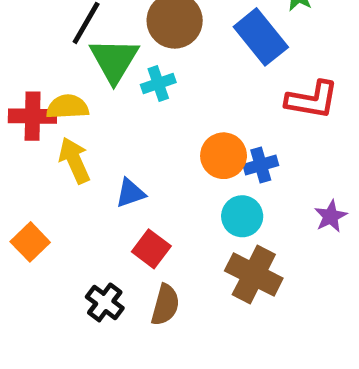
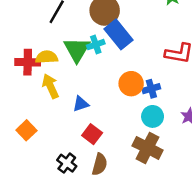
blue rectangle: (261, 37) -> (118, 34), moved
green triangle: (114, 60) -> (77, 50), moved
cyan circle: (242, 216) -> (153, 116), moved

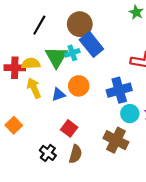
orange circle: (131, 84) -> (79, 86), moved
blue cross: (151, 89) -> (119, 90), size x1.6
blue triangle: (81, 104) -> (58, 94), moved
cyan circle: (153, 116) -> (130, 114), moved

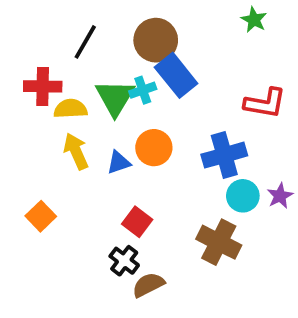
red cross: (15, 68) -> (43, 86), moved
black cross: (48, 153) -> (124, 261), moved
brown semicircle: (76, 154) -> (148, 285), moved, turned -132

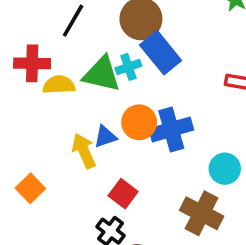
green triangle: (115, 98) -> (102, 74), turned -48
yellow arrow: (76, 151) -> (84, 151), moved
blue cross: (224, 155) -> (171, 129), moved

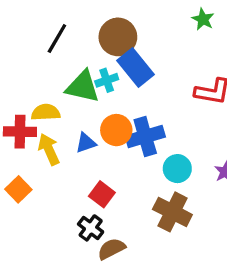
red cross: (32, 63) -> (20, 132), moved
yellow semicircle: (59, 85) -> (46, 112), moved
yellow arrow: (84, 151) -> (49, 149), moved
cyan circle: (225, 169) -> (177, 169), moved

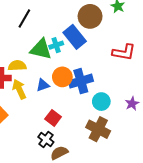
brown circle: (118, 37) -> (90, 16), moved

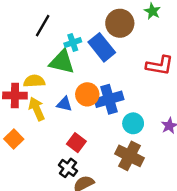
cyan cross: (56, 45) -> (73, 43), moved
blue triangle: (43, 85) -> (64, 104), turned 32

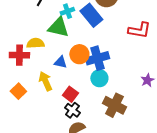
yellow arrow: (37, 109) -> (45, 81), moved
cyan circle: (133, 123) -> (99, 78), moved
black cross: (68, 168) -> (72, 110), moved

